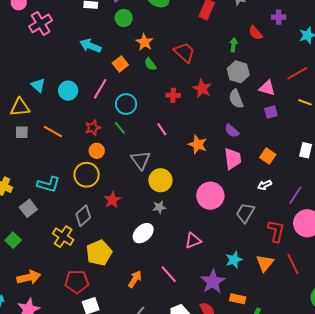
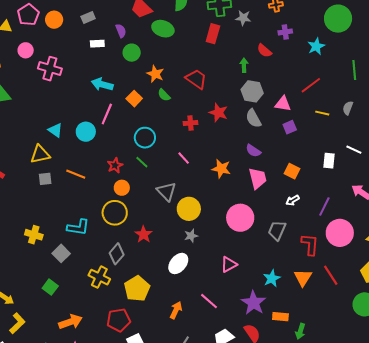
pink cross: (41, 23) -> (50, 69), turned -35
pink line: (100, 89) -> (107, 114), moved

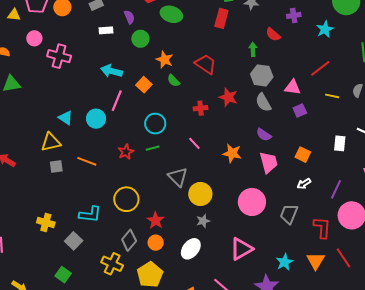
green line: (142, 162) -> (153, 148), turned -56
orange circle: (122, 188) -> (156, 243), moved
pink triangle: (229, 264) -> (241, 249), size x1.4

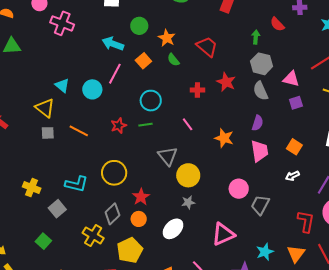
green circle: (140, 39) -> (139, 26), moved
purple semicircle: (264, 135) -> (258, 123), turned -112
yellow triangle: (51, 142) -> (45, 108), turned 45
pink circle: (252, 202) -> (239, 189), size x0.7
gray trapezoid: (289, 214) -> (260, 205), moved

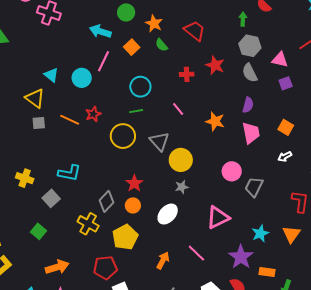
red star: (119, 126) -> (93, 114), moved
yellow circle: (114, 173) -> (123, 136), moved

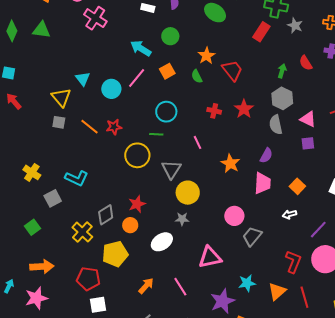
orange star: (154, 24) -> (206, 56), moved

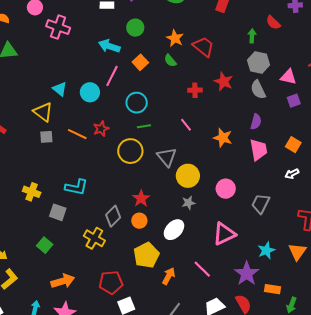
cyan circle: (166, 112) -> (137, 103), moved
gray square: (53, 198) -> (58, 212), turned -30
pink circle: (234, 216) -> (226, 189), moved
yellow pentagon: (115, 254) -> (146, 255), moved

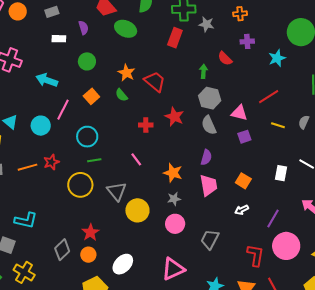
cyan arrow: (109, 46) -> (47, 80), moved
orange line: (77, 134) -> (28, 167), turned -42
gray star: (188, 203) -> (174, 199), moved
yellow cross: (94, 238) -> (24, 272), moved

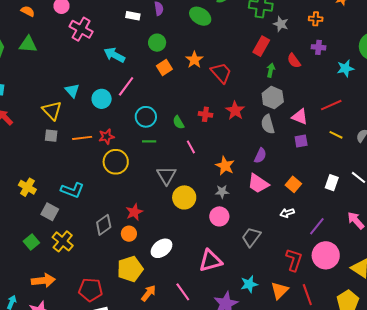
red rectangle: (175, 38) -> (261, 46), moved
green semicircle: (121, 95) -> (178, 122), moved
orange square: (91, 96) -> (164, 68), moved
yellow circle: (80, 185) -> (116, 162), moved
pink trapezoid: (208, 185) -> (258, 184), turned 125

